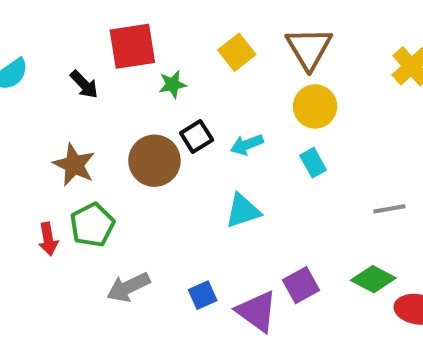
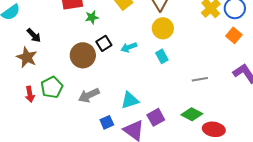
black arrow: (84, 84) -> (34, 35), moved
brown star: (74, 165) -> (27, 57), moved
cyan triangle: (243, 211) -> (130, 100), moved
gray arrow: (128, 287) -> (89, 95), moved

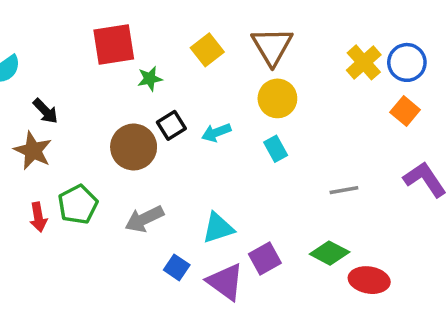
blue square: (107, 122) -> (177, 267), turned -32

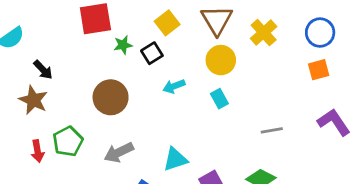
yellow cross: (364, 62) -> (264, 33), moved
orange square: (405, 111) -> (319, 70), turned 35
black square: (171, 125) -> (152, 53), moved

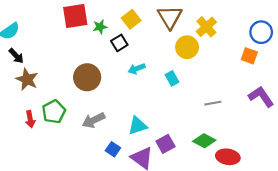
blue circle: (320, 33) -> (261, 32), moved
green star: (123, 45) -> (100, 27), moved
yellow circle: (221, 60) -> (187, 47), moved
black arrow: (43, 70) -> (16, 56), moved
orange square: (319, 70) -> (249, 56), turned 35

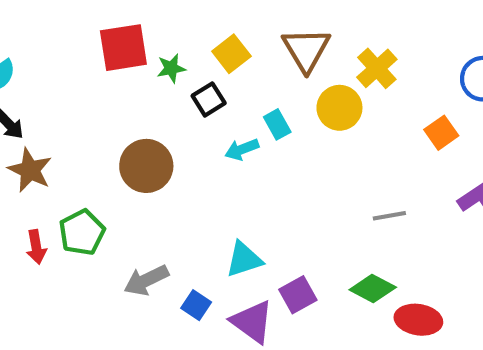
orange square: (249, 56) -> (441, 133), moved, turned 35
cyan rectangle: (172, 78) -> (277, 124), moved
gray arrow: (94, 120) -> (146, 280), moved

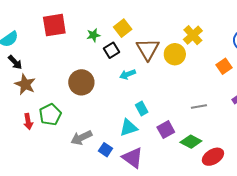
red square: (123, 48) -> (54, 25), moved
brown triangle: (306, 50) -> (148, 49), moved
cyan rectangle: (277, 124) -> (142, 108), moved
purple square: (298, 295) -> (166, 130), moved
red ellipse: (418, 320) -> (213, 157), turned -40

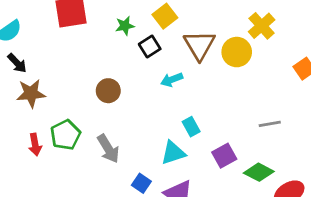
brown circle: (81, 82) -> (108, 91), size x0.7
brown star: (25, 84) -> (31, 93), turned -30
gray arrow: (81, 138) -> (108, 149), moved, turned -95

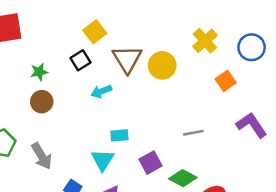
green star: (125, 26) -> (39, 72), moved
yellow cross: (262, 26) -> (205, 41), moved
cyan rectangle: (191, 127) -> (119, 135), turned -66
cyan triangle: (173, 153) -> (103, 160), turned -40

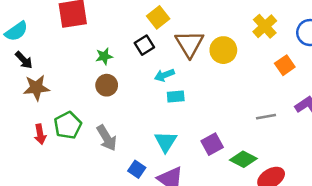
gray line: (193, 133) -> (266, 117), moved
cyan rectangle: (119, 135) -> (176, 97), moved

